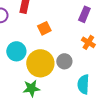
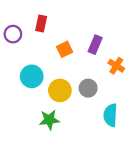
purple rectangle: (84, 14) -> (95, 45), moved
yellow circle: (40, 63) -> (60, 90), size x0.7

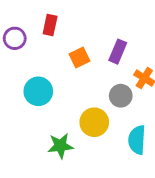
gray circle: (88, 88) -> (121, 96), moved
yellow circle: (60, 90) -> (94, 122), moved

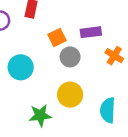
purple rectangle: (118, 52) -> (91, 32), turned 60
gray circle: (121, 96) -> (70, 57), moved

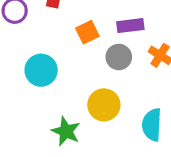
gray circle: (70, 57) -> (119, 57), moved
green star: (40, 115) -> (66, 131), turned 30

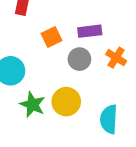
green star: (66, 131) -> (32, 105), moved

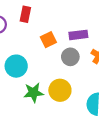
green star: (32, 105) -> (33, 93), turned -30

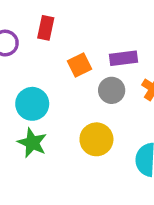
green star: (33, 93) -> (32, 143), moved, turned 30

